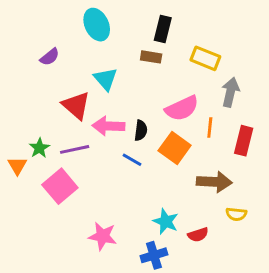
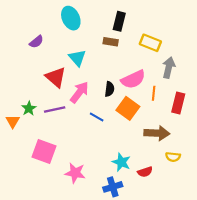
pink arrow: (108, 126) -> (79, 92), turned 125
black semicircle: (141, 130) -> (110, 89), moved
pink square: (60, 186) -> (44, 151), moved, turned -30

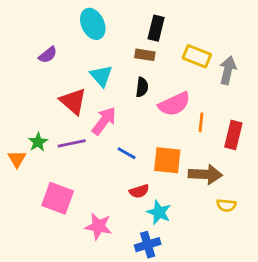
gray arrow: (169, 68) -> (228, 70), moved
black semicircle: (110, 89) -> (142, 87), moved
orange square: (128, 108) -> (167, 160), moved, turned -30
red semicircle: (145, 172) -> (139, 191), moved

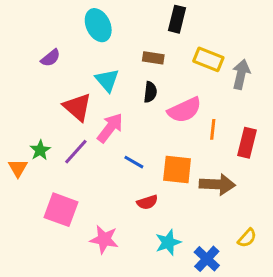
black rectangle: (156, 28) -> (177, 19), moved
purple line: (72, 143) -> (76, 152), turned -36
yellow semicircle: (226, 205) -> (247, 238), moved, turned -54
cyan star: (159, 212) -> (168, 242), moved, turned 30
blue cross: (148, 245) -> (207, 259), moved, turned -30

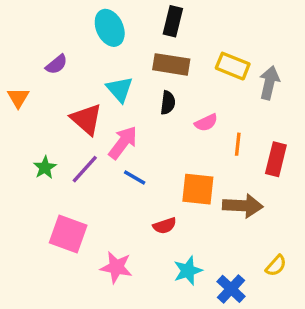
black rectangle: (177, 19) -> (173, 21), moved
brown rectangle: (153, 58) -> (171, 64), size x1.5
pink semicircle: (184, 110) -> (206, 123), size x0.6
blue line: (134, 162) -> (135, 177), moved
orange triangle: (18, 168) -> (18, 98), moved

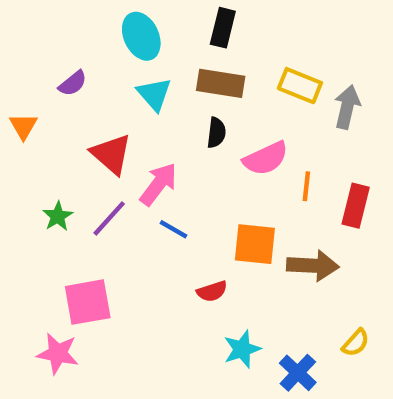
cyan triangle: (120, 89) -> (154, 94), moved
pink semicircle: (206, 123) -> (266, 158), size x1.5
pink square: (68, 234) -> (88, 302), turned -30
pink star: (116, 267) -> (58, 353), moved

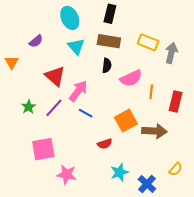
orange square: (255, 244) -> (126, 121), turned -35
pink star: (58, 353) -> (67, 174), moved

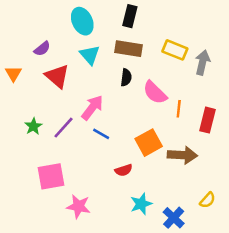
red triangle: (55, 76) -> (57, 76), moved
pink semicircle: (131, 78) -> (155, 92), turned 70

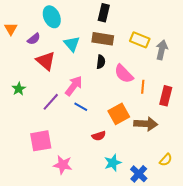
cyan ellipse: (82, 21) -> (52, 17), moved
orange triangle: (13, 74) -> (11, 29), moved
green star: (33, 126) -> (19, 89), moved

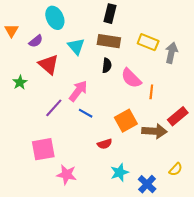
green star: (19, 89) -> (20, 82), moved
red rectangle: (166, 96) -> (178, 116), moved, turned 36

